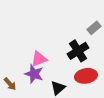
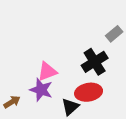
red ellipse: (86, 76) -> (89, 92), moved
brown arrow: (10, 84) -> (12, 102), turned -80

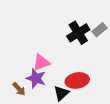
black cross: (95, 62) -> (78, 33), moved
brown arrow: (12, 102) -> (19, 89), moved, turned 80

